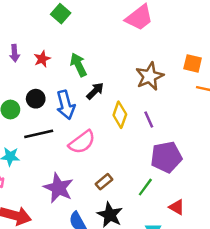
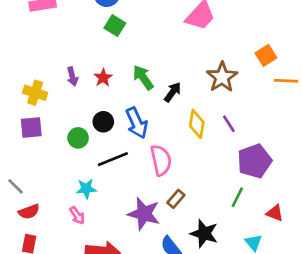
orange square: (193, 63) -> (266, 55), turned -36
black arrow: (95, 91) -> (173, 92), moved
pink semicircle: (82, 142) -> (161, 160), turned -56
brown rectangle: (104, 182) -> (176, 199), moved

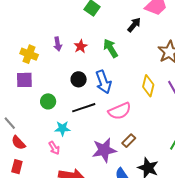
black arrow: (173, 92) -> (134, 25), moved
green circle: (78, 138) -> (48, 101), moved
pink semicircle: (161, 160) -> (120, 111), turned 75
red semicircle: (29, 212) -> (18, 143), turned 63
purple star: (144, 214) -> (104, 150), turned -30

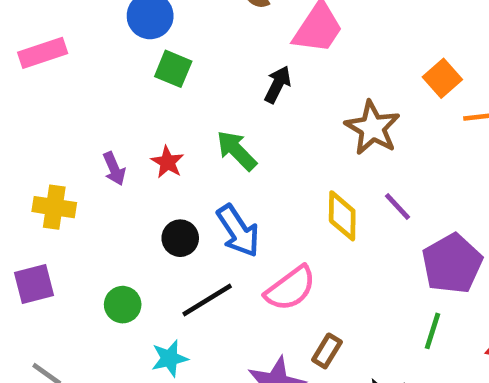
purple square: (24, 80) -> (34, 284), moved

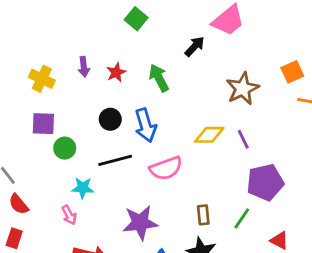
yellow diamond: (342, 216) -> (209, 135), turned 72
purple square: (34, 284) -> (43, 124), moved
brown rectangle: (327, 351) -> (203, 215), moved, turned -54

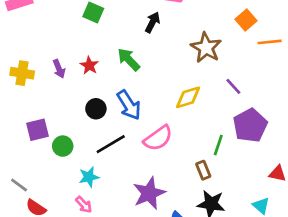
yellow cross: (42, 79) -> (22, 73), moved
purple line: (243, 139) -> (233, 86), moved
green line: (242, 218) -> (218, 145), moved

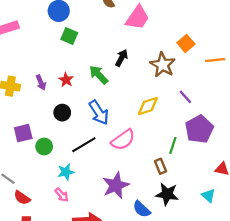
orange square: (246, 20) -> (186, 43), moved
black arrow: (152, 22) -> (122, 58), moved
black circle: (96, 109) -> (62, 113), moved

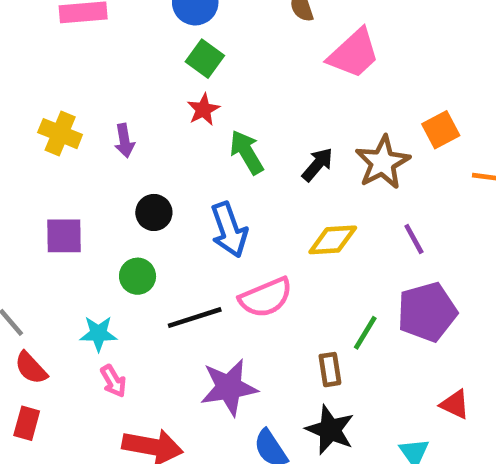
black arrow: (122, 58) -> (318, 164), moved
red star: (66, 80) -> (203, 110), moved
black line: (84, 145) -> (195, 318), moved
green circle: (44, 146) -> (138, 276), moved
cyan star: (66, 172) -> (98, 334), moved

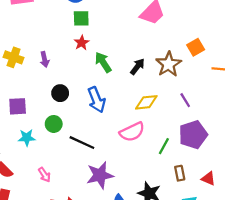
green square: (205, 59) -> (81, 18), turned -35
pink semicircle: (266, 297) -> (132, 132), moved
black line: (195, 318) -> (82, 143), turned 45
cyan star: (98, 334) -> (27, 138), moved
brown rectangle: (330, 370) -> (180, 173), moved

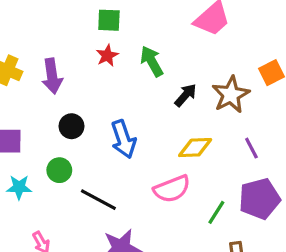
purple arrow: (45, 59) -> (52, 76), size x1.5
green arrow: (103, 62) -> (152, 61), moved

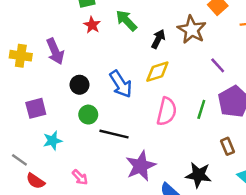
yellow diamond: (195, 148) -> (157, 72), moved
green circle: (59, 170) -> (88, 115), moved
pink semicircle: (172, 189) -> (167, 111), turned -40
green line: (216, 212) -> (201, 109), moved

